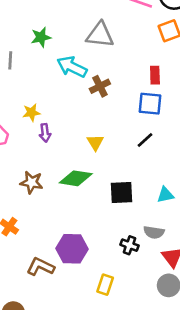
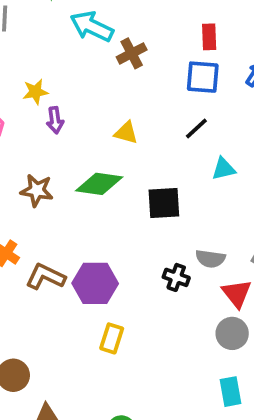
yellow triangle: (95, 142) -> (126, 133), turned -42
cyan triangle: (165, 195) -> (224, 169), moved
brown L-shape: (40, 267) -> (45, 277), moved
yellow rectangle: (105, 285) -> (112, 338), moved

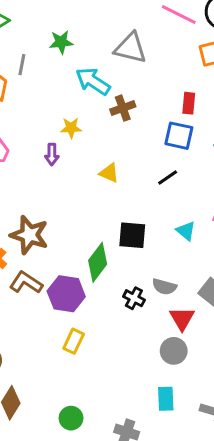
yellow star: (35, 92) -> (71, 128), moved
cyan triangle: (224, 169) -> (186, 231), moved, turned 45
green diamond: (99, 184) -> (98, 262), moved, turned -69
brown star: (37, 190) -> (29, 235), moved, size x1.4

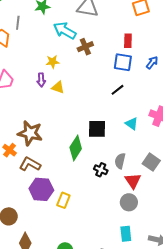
yellow triangle: (109, 173) -> (58, 87), moved
gray semicircle: (164, 287) -> (120, 161), turned 91
purple hexagon: (66, 294) -> (41, 189), moved

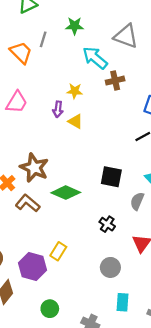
green diamond: (76, 148) -> (66, 193), moved, turned 70
gray semicircle: (120, 161) -> (137, 201), moved
purple hexagon: (41, 189) -> (33, 266), moved
gray circle: (129, 202) -> (110, 267), moved

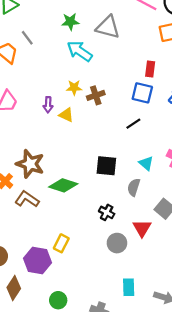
green star: (75, 26) -> (70, 22), moved
gray line: (43, 39) -> (27, 38), turned -49
brown cross: (115, 81) -> (96, 95), moved
yellow star: (75, 91) -> (74, 88), moved
gray circle: (110, 267) -> (117, 243), moved

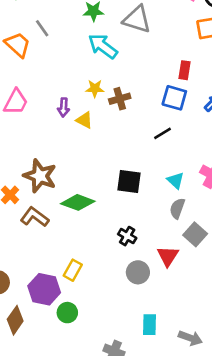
gray semicircle: (134, 187) -> (177, 208), moved
green circle: (58, 300) -> (67, 313), moved

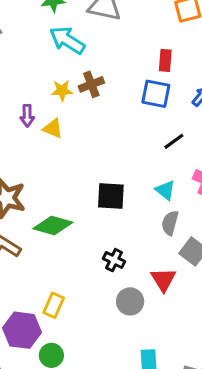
brown cross: (120, 99) -> (91, 84), moved
black line: (163, 133) -> (174, 141), moved

